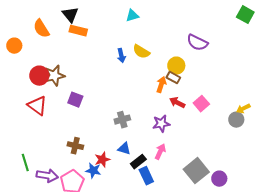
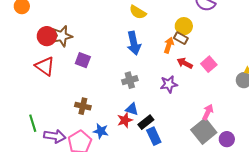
yellow semicircle: (141, 52) -> (138, 12), moved
blue arrow: (121, 56) -> (134, 43), moved, size x1.6
pink arrow: (160, 152) -> (208, 112), moved
red star: (102, 160) -> (125, 120), moved

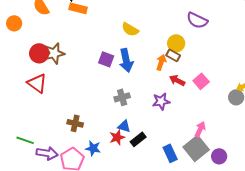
purple square: (83, 60) -> (106, 59), moved
green line: (33, 123) -> (25, 140), turned -54
blue rectangle: (154, 136) -> (170, 153), moved

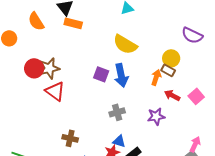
yellow semicircle: (130, 29) -> (125, 44), size x1.4
red triangle: (37, 83) -> (55, 91), moved

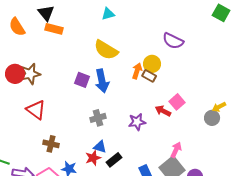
orange arrow: (156, 77) -> (137, 71), moved
red triangle: (55, 91) -> (36, 110), moved
red arrow: (172, 95) -> (163, 111), moved

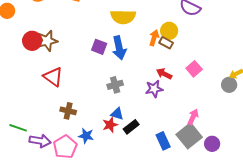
yellow semicircle: (106, 50) -> (123, 17), turned -30
red arrow: (163, 111) -> (164, 74), moved

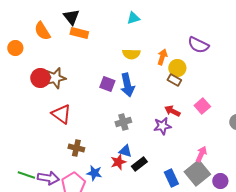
yellow semicircle: (123, 17) -> (131, 54), size x0.7
orange arrow: (154, 38) -> (162, 57), moved
green line: (18, 128) -> (26, 175), moved

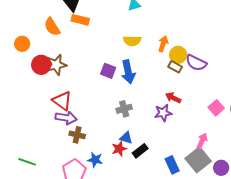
orange semicircle: (42, 31) -> (52, 27), moved
purple semicircle: (198, 45) -> (196, 63), moved
orange circle: (15, 48) -> (22, 44), moved
pink square: (202, 106) -> (216, 108), moved
purple arrow: (48, 178) -> (66, 118), moved

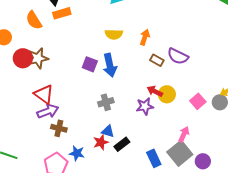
orange rectangle: (80, 20) -> (62, 13), turned -30
yellow circle: (178, 55) -> (167, 94), moved
purple arrow: (66, 118) -> (48, 111), turned -30

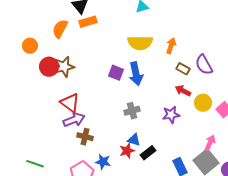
orange semicircle: (34, 20) -> (60, 29), turned 60
yellow semicircle: (114, 34) -> (140, 43), size x1.4
purple semicircle: (178, 56) -> (204, 65), turned 35
red arrow: (155, 91) -> (183, 91), moved
yellow circle: (167, 94) -> (203, 103), moved

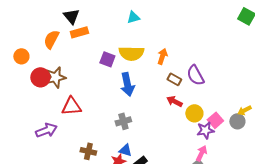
purple square: (116, 73) -> (107, 59), moved
red triangle: (70, 103) -> (71, 106), moved, turned -40
purple star: (171, 115) -> (205, 130), moved
purple arrow: (74, 120) -> (46, 130), moved
brown cross: (85, 137) -> (88, 151), moved

